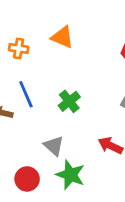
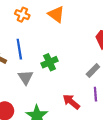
gray triangle: (54, 146) -> (26, 77), moved

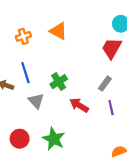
orange cross: (22, 15) -> (23, 36), turned -32
red arrow: (71, 102) -> (79, 105), moved

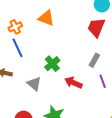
blue line: (25, 73) -> (17, 48), moved

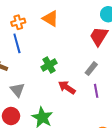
gray triangle: (34, 84) -> (17, 90), moved

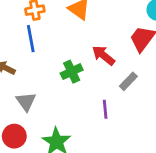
red arrow: (67, 87) -> (103, 55), moved
purple line: (96, 91) -> (105, 109), moved

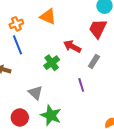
gray triangle: (26, 101) -> (35, 93), moved

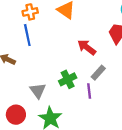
gray rectangle: (94, 61) -> (98, 73), moved
green cross: (52, 63) -> (68, 79), moved

